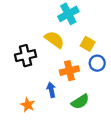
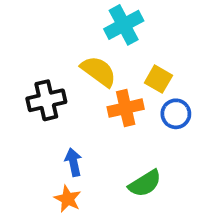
orange cross: (69, 71) -> (126, 108), moved
blue arrow: (51, 90) -> (73, 162), moved
orange star: (28, 105) -> (68, 199), moved

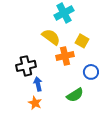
black cross: (46, 100) -> (26, 66), moved
blue circle: (176, 114) -> (91, 72), moved

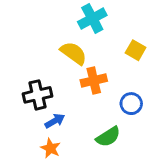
yellow square: (82, 41) -> (136, 50), moved
blue arrow: (38, 84) -> (55, 121), turned 72

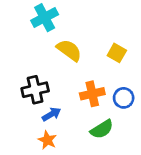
cyan cross: (92, 19) -> (45, 18), moved
yellow square: (136, 50) -> (117, 53), moved
orange cross: (94, 81) -> (92, 94), moved

